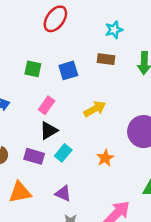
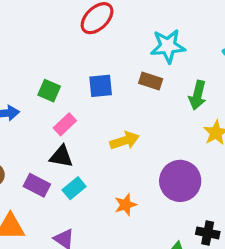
cyan star: (114, 30) -> (168, 46), size x1.5
green square: (33, 69) -> (49, 91), moved
black triangle: (49, 131) -> (61, 157), turned 30

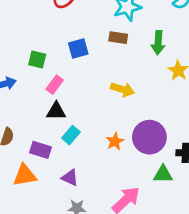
yellow arrow: (124, 141) -> (123, 89), moved, turned 45
purple circle: (180, 181) -> (149, 137), moved
purple rectangle: (37, 185) -> (40, 150), moved

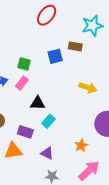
brown rectangle: (118, 38) -> (75, 46), moved
pink rectangle: (55, 85) -> (22, 83), moved
orange star: (115, 141) -> (81, 146), moved

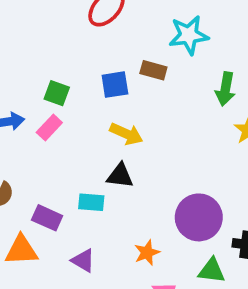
yellow arrow: (88, 88) -> (126, 134), moved
black triangle: (38, 103) -> (120, 176), moved
cyan rectangle: (48, 121) -> (91, 202), turned 48

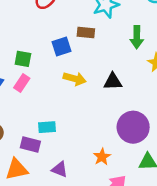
black triangle: (120, 176) -> (113, 82), moved
cyan rectangle: (91, 202) -> (47, 127), moved

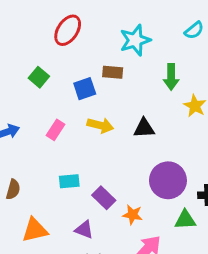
green square: (23, 59) -> (39, 77), moved, turned 30
pink rectangle: (22, 83) -> (56, 130), moved
purple rectangle: (30, 144) -> (104, 198), moved, turned 30
orange star: (102, 157) -> (133, 215), turned -30

